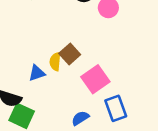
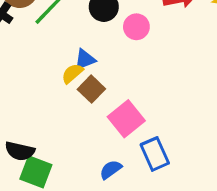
yellow semicircle: (55, 62) -> (72, 73), moved, turned 48
blue triangle: (37, 73) -> (85, 59), moved

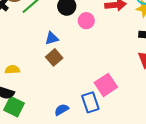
yellow semicircle: (72, 73) -> (12, 70), moved, turned 32
pink square: (126, 119) -> (106, 85), moved

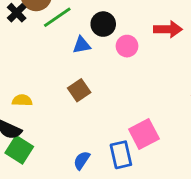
blue triangle: (52, 38) -> (82, 45), moved
blue semicircle: (62, 110) -> (82, 160), turned -32

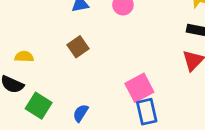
green square: (19, 150) -> (39, 106), moved
blue rectangle: (121, 155) -> (147, 112), moved

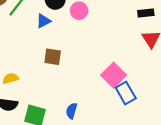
brown square: (78, 47) -> (53, 57), turned -30

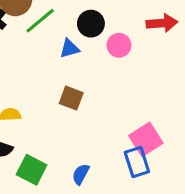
blue rectangle: (126, 93) -> (137, 162), moved

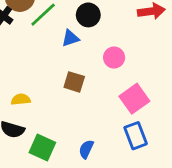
pink circle: (119, 45) -> (114, 58), moved
pink square: (146, 139) -> (134, 99), moved

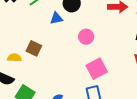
brown square: (74, 82) -> (34, 48), moved

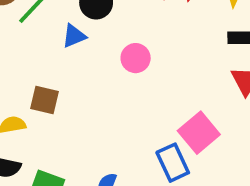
pink square: (97, 69) -> (199, 133), moved

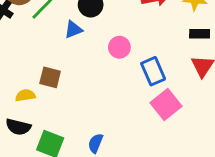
blue rectangle: (173, 163) -> (153, 71), moved

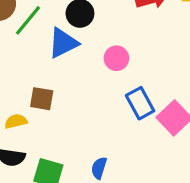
blue triangle: (73, 30) -> (63, 43), size x1.5
blue rectangle: (153, 71) -> (140, 103), moved

